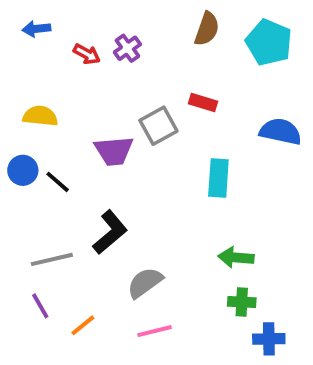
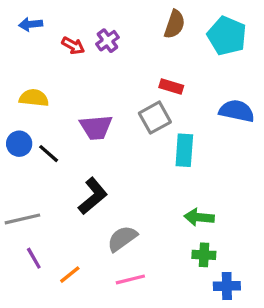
gray square: (158, 126) -> (155, 118), moved
gray line: (52, 259) -> (22, 219), moved

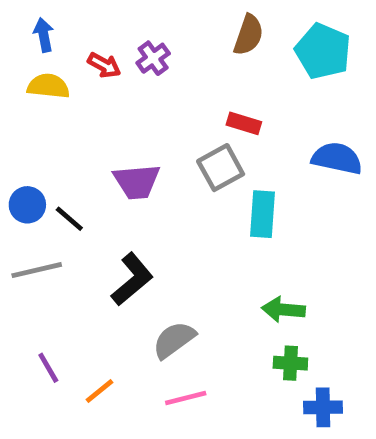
blue arrow: (31, 24) -> (44, 35), turned 85
yellow semicircle: (34, 98) -> (48, 86), moved
gray line: (22, 219) -> (37, 270), moved

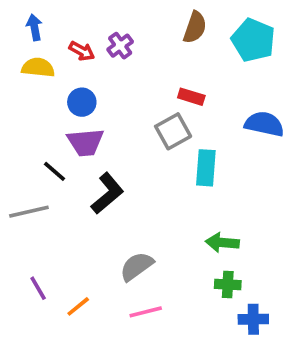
purple trapezoid: (137, 182) -> (85, 142), moved
blue circle: (27, 205) -> (82, 102), moved
black L-shape: (132, 279) -> (107, 193), moved

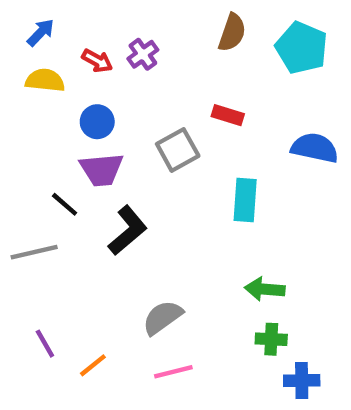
blue arrow: (34, 27) -> (41, 33), turned 55
gray square: (173, 131) -> (178, 150), moved

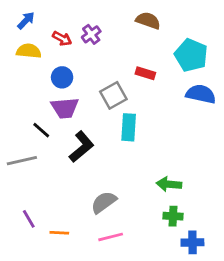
brown semicircle: (232, 33) -> (148, 20), turned -90
cyan pentagon: (302, 48) -> (191, 55), moved
cyan rectangle: (245, 200) -> (129, 127), moved
orange line: (93, 365) -> (59, 233), turned 42

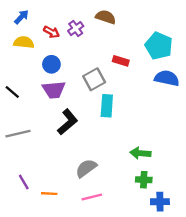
brown semicircle: (148, 20) -> (106, 17), moved
black line: (41, 130) -> (12, 92), moved

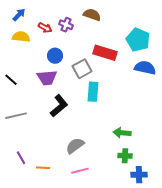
purple cross: (76, 29) -> (66, 25), turned -32
red rectangle: (121, 61) -> (105, 53), size x1.6
blue circle: (51, 64) -> (55, 56), moved

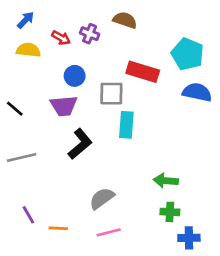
gray square: (82, 69) -> (111, 94), turned 30

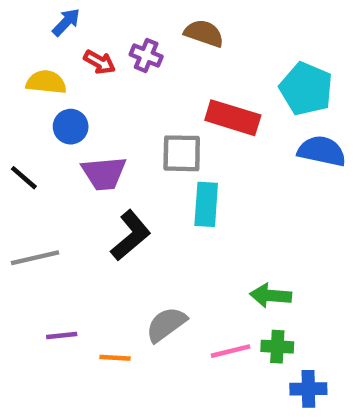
blue arrow: (26, 20) -> (66, 22), moved
blue circle: (75, 76) -> (71, 127), moved
purple line: (28, 215) -> (62, 336), moved, turned -66
orange line: (58, 228) -> (115, 358), moved
pink line: (109, 232) -> (231, 351), moved

